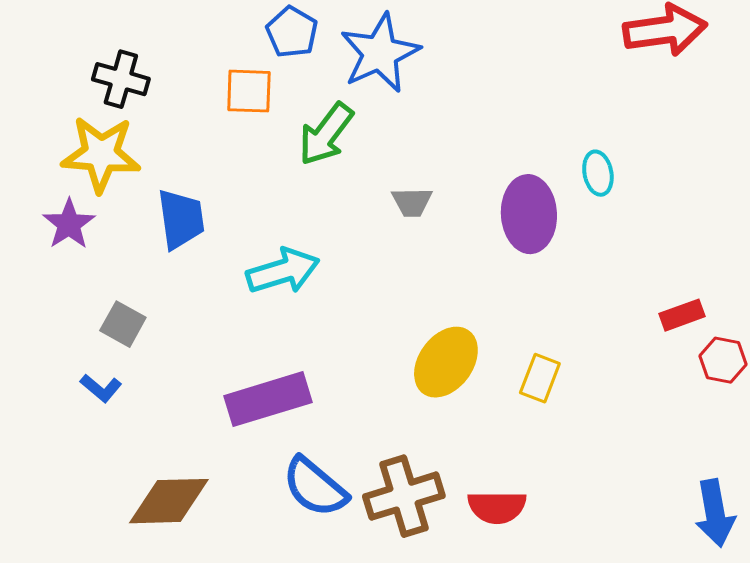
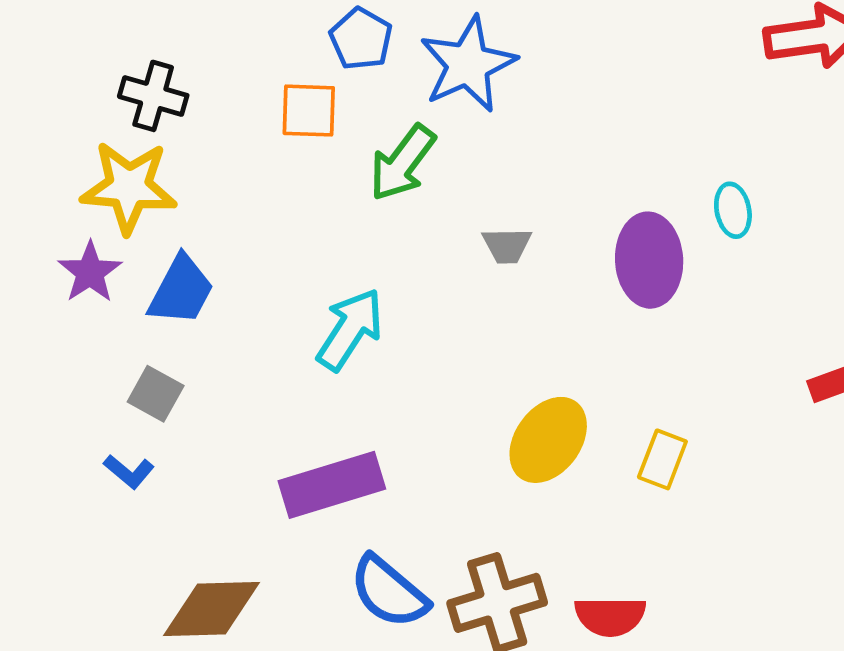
blue trapezoid: (181, 219) -> (181, 290), moved, turned 36
cyan arrow: (283, 271) -> (350, 329), turned -40

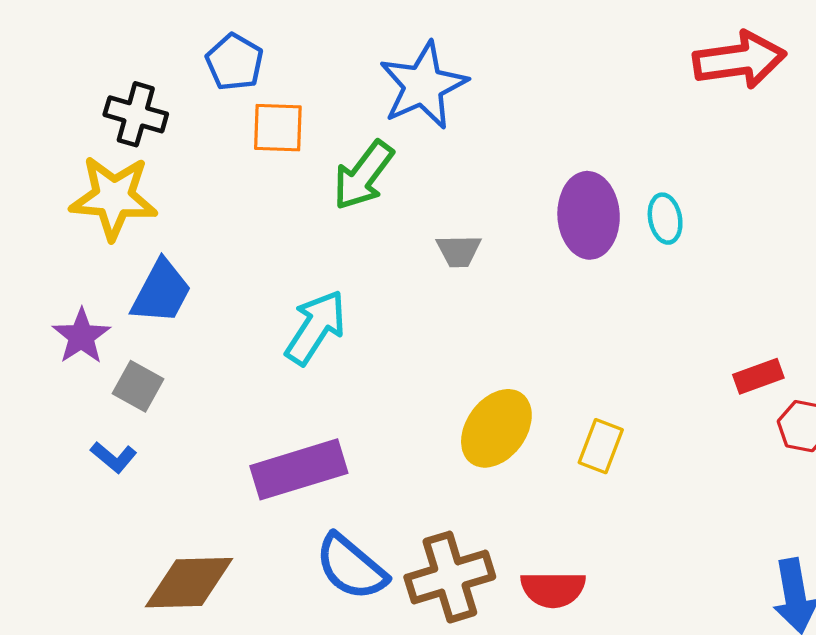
blue pentagon: (361, 39) -> (235, 62), moved
purple ellipse: (649, 260) -> (589, 215), moved
purple star: (90, 272) -> (81, 336), moved

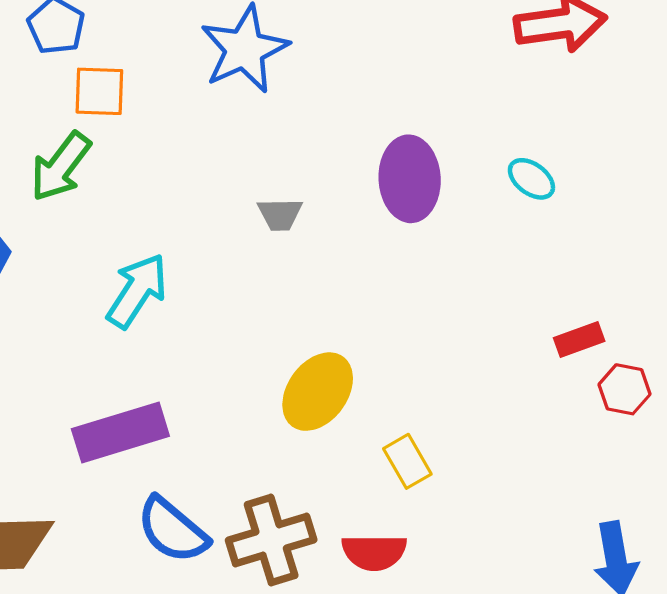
green arrow: (363, 175) -> (61, 167), moved
cyan ellipse: (665, 219) -> (531, 179), moved, turned -42
yellow rectangle: (601, 446) -> (407, 461), moved, turned -51

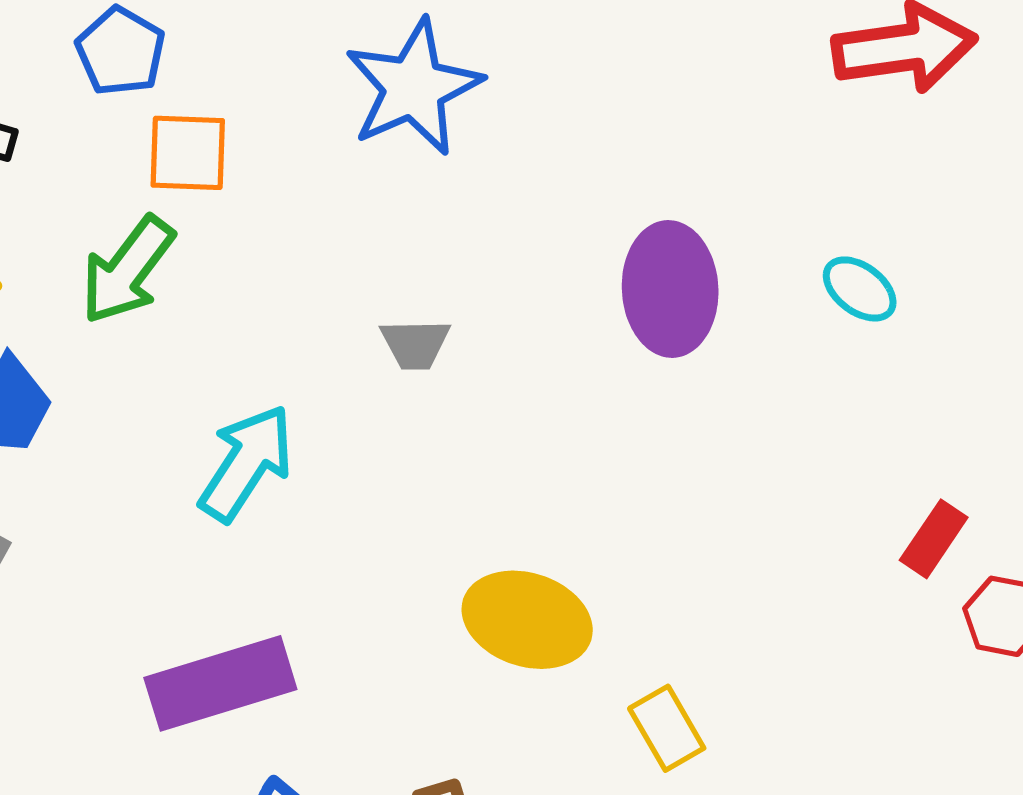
gray trapezoid: (280, 214) -> (415, 344), moved
red rectangle: (579, 339) -> (934, 539), turned -36
yellow ellipse: (318, 392) -> (527, 620), turned 72

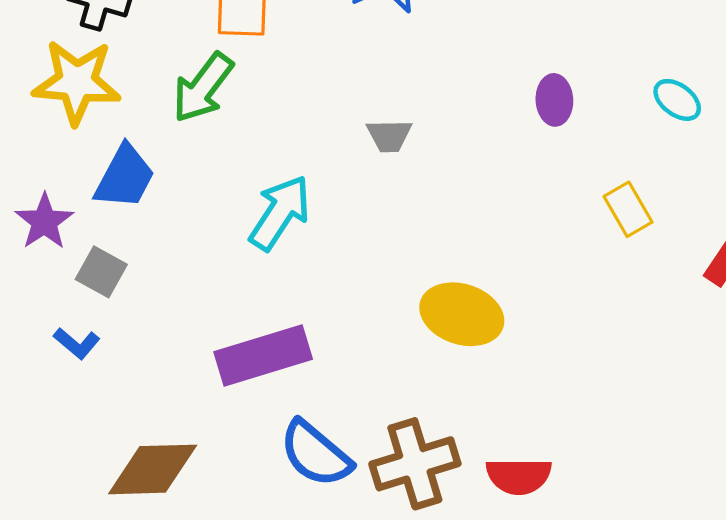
purple ellipse: (670, 289) -> (554, 100), size x0.6
yellow rectangle: (667, 728) -> (628, 209), moved

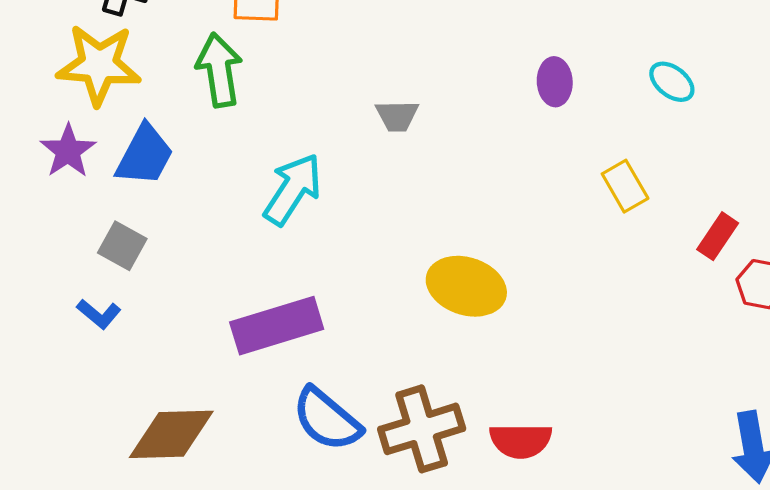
green arrow: (203, 88) -> (219, 70), turned 134
purple star: (44, 222) -> (68, 151), moved

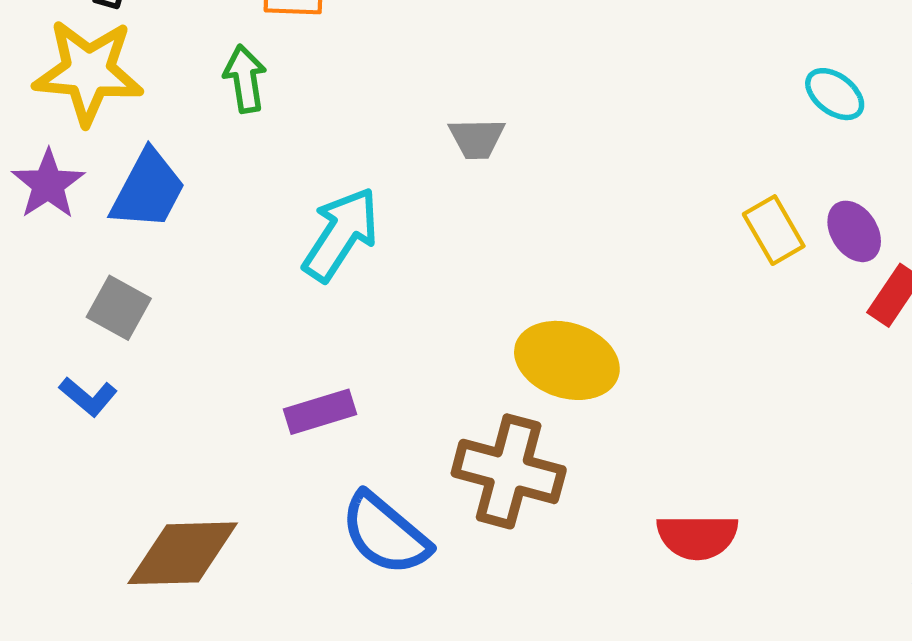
green arrow: (219, 70) -> (245, 79), size x0.7
purple ellipse: (555, 82) -> (854, 231), moved, turned -30
purple rectangle: (277, 326) -> (320, 412), size x0.6
brown cross: (422, 429) -> (509, 471), moved, turned 32
red semicircle: (521, 441) -> (697, 537), moved

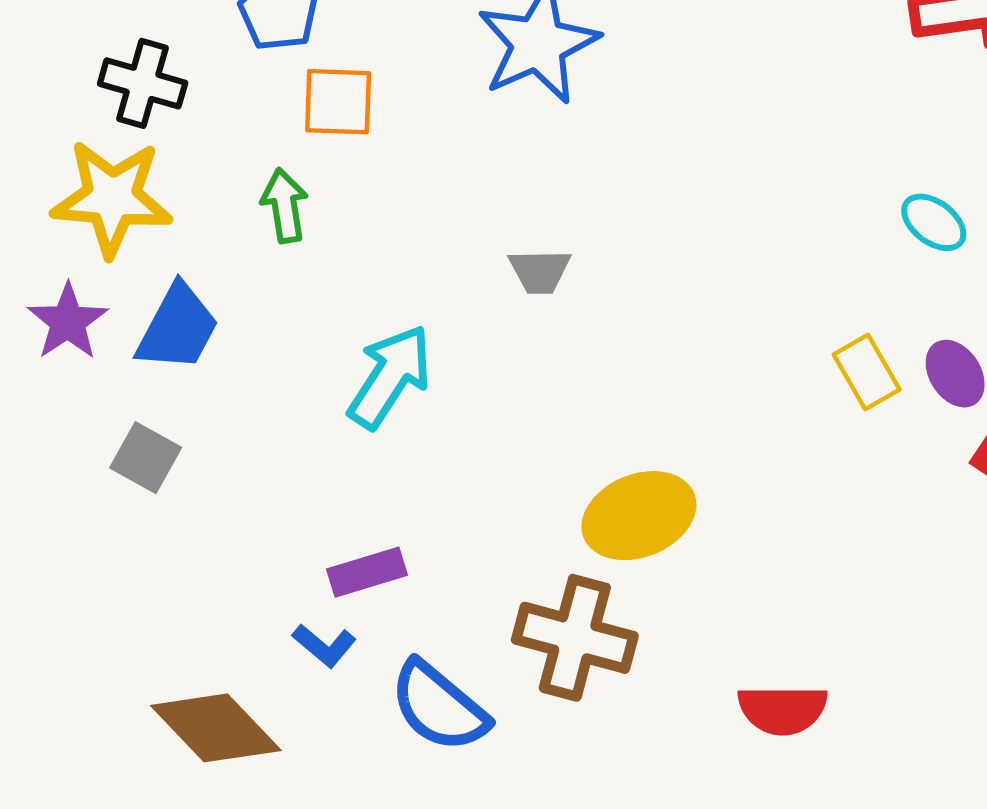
yellow ellipse: (567, 360) -> (639, 516), turned -40
blue L-shape: (88, 397) -> (324, 645), moved
brown diamond: (183, 553) -> (216, 728), turned 48

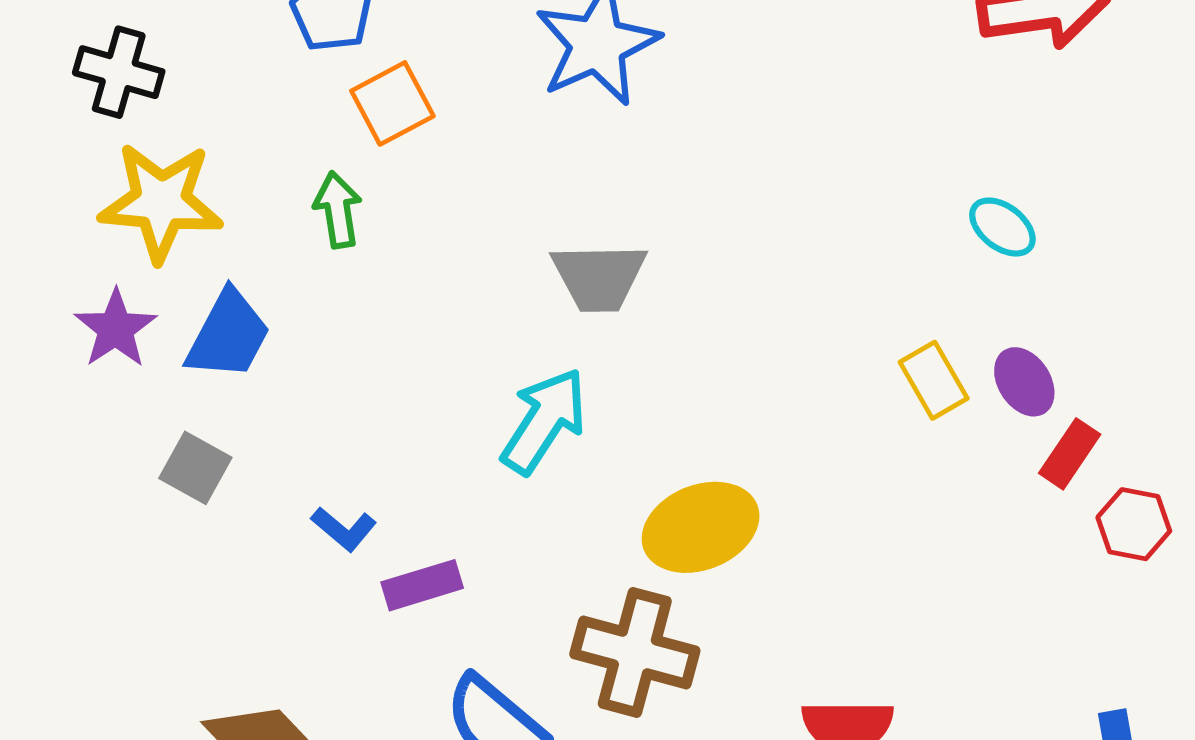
black cross: (143, 83) -> (119, 72), moved
orange square: (338, 102) -> (392, 103), turned -30
gray trapezoid: (540, 271) -> (599, 277), size x1.5
cyan arrow: (390, 377) -> (544, 421), moved
blue L-shape: (324, 645) -> (344, 529), moved

